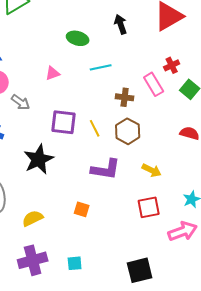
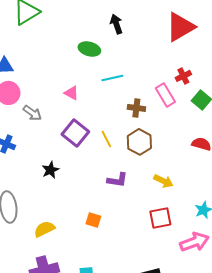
black arrow: (121, 24) -> (116, 24), moved
pink triangle: (53, 73) -> (71, 93), moved, turned 49
purple square: (64, 122) -> (75, 133), turned 32
black star: (39, 159) -> (50, 170), size x0.6
purple L-shape: (106, 169) -> (117, 180), size x0.7

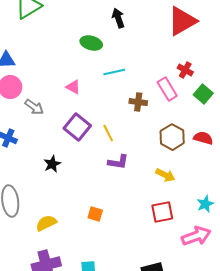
red cross: (183, 76) -> (185, 70), turned -35
brown hexagon: (139, 142) -> (172, 137), moved
purple L-shape: (117, 180) -> (118, 162), moved

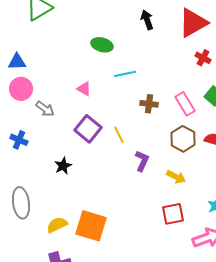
black arrow: (118, 18) -> (147, 20), moved
red cross: (185, 70) -> (203, 58), moved
pink rectangle: (167, 89) -> (185, 104), moved
purple L-shape: (118, 162) -> (142, 161), moved, turned -75
orange square: (95, 214) -> (91, 226), moved, size x2.0

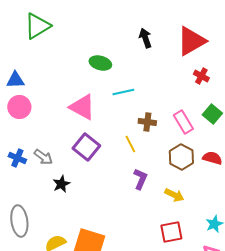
pink triangle: (84, 89) -> (82, 107), size x1.8
gray arrow: (45, 109) -> (43, 157), moved
yellow line: (119, 135) -> (130, 144), moved

